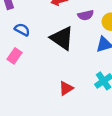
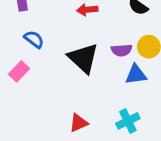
purple semicircle: (86, 15) -> (122, 50), moved

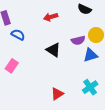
blue semicircle: (34, 39) -> (18, 35), moved
black triangle: (83, 58) -> (53, 50), size x0.7

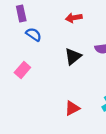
black triangle: (53, 50) -> (73, 57), turned 42

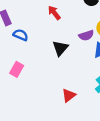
red arrow: (74, 18) -> (54, 13), turned 72

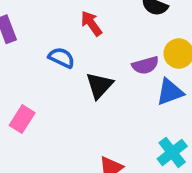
blue semicircle: (21, 35) -> (62, 58), moved

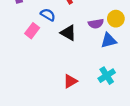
black triangle: (99, 85) -> (68, 33), turned -49
pink rectangle: (22, 119) -> (32, 31), moved

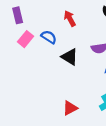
pink rectangle: (32, 31) -> (25, 39), moved

